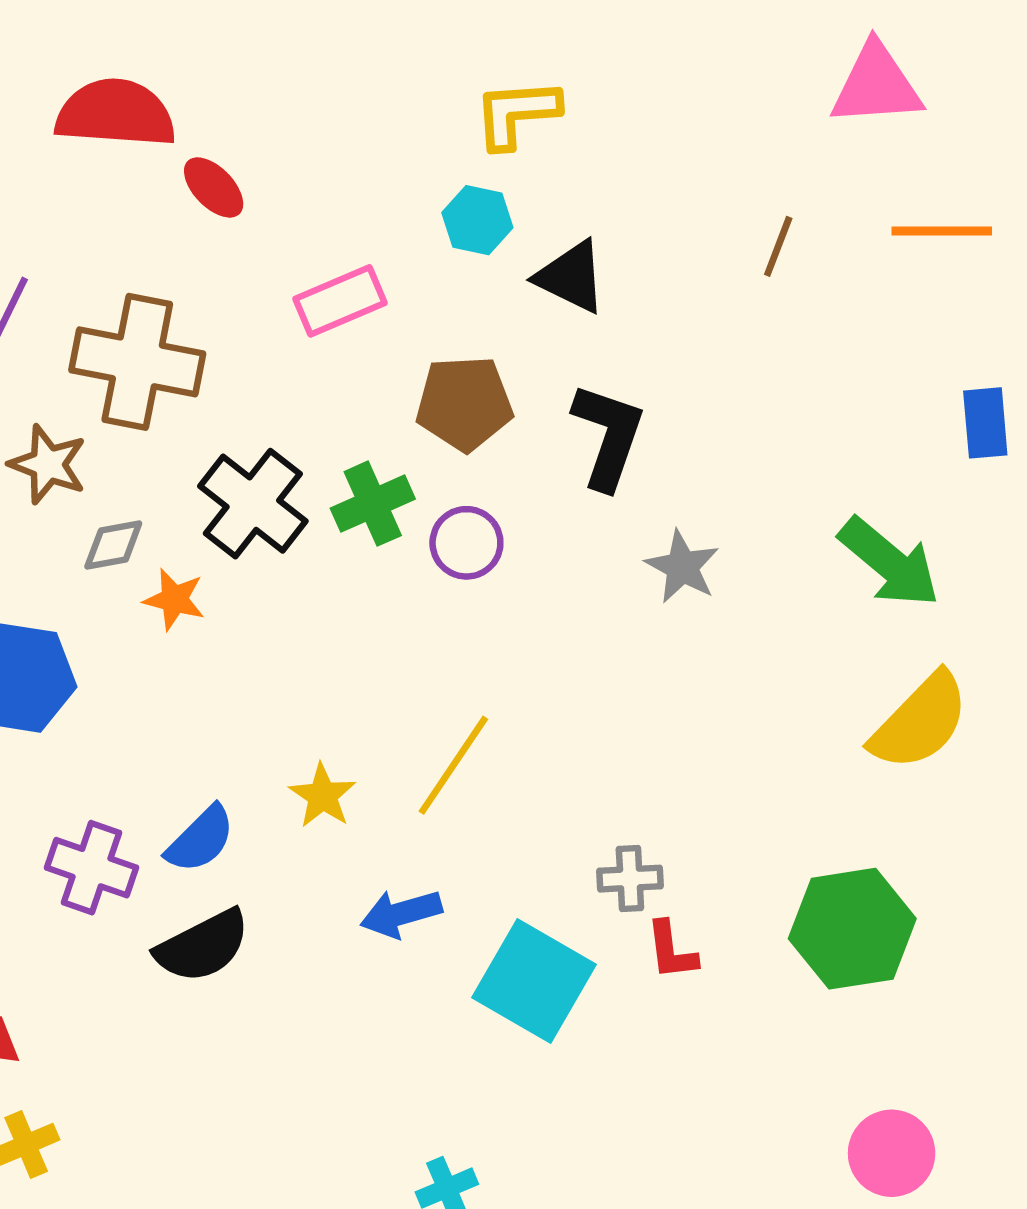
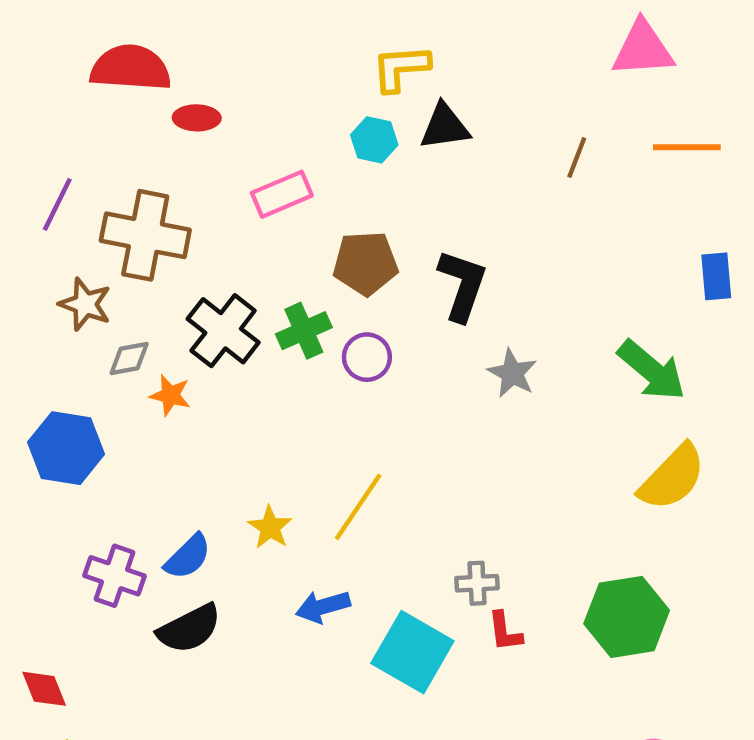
red ellipse: (214, 187) -> (197, 118), turned -45
black triangle: (571, 277) -> (445, 127), moved, turned -34

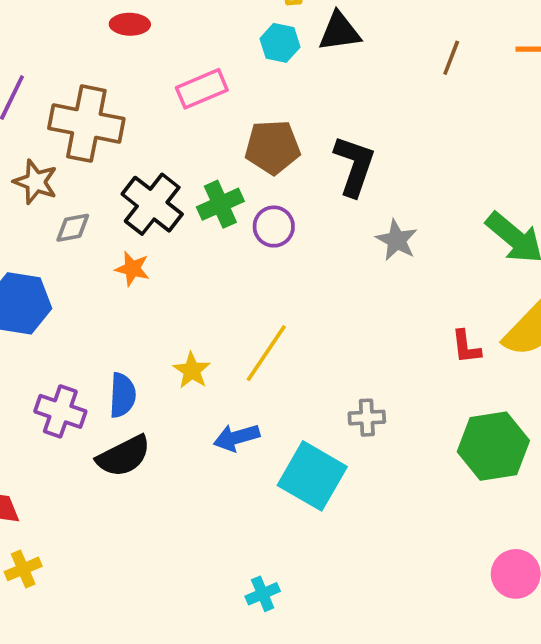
orange star: (170, 395) -> (132, 269), moved
blue semicircle: (188, 557) -> (122, 395), turned -42
red L-shape: (505, 632) -> (466, 347), moved

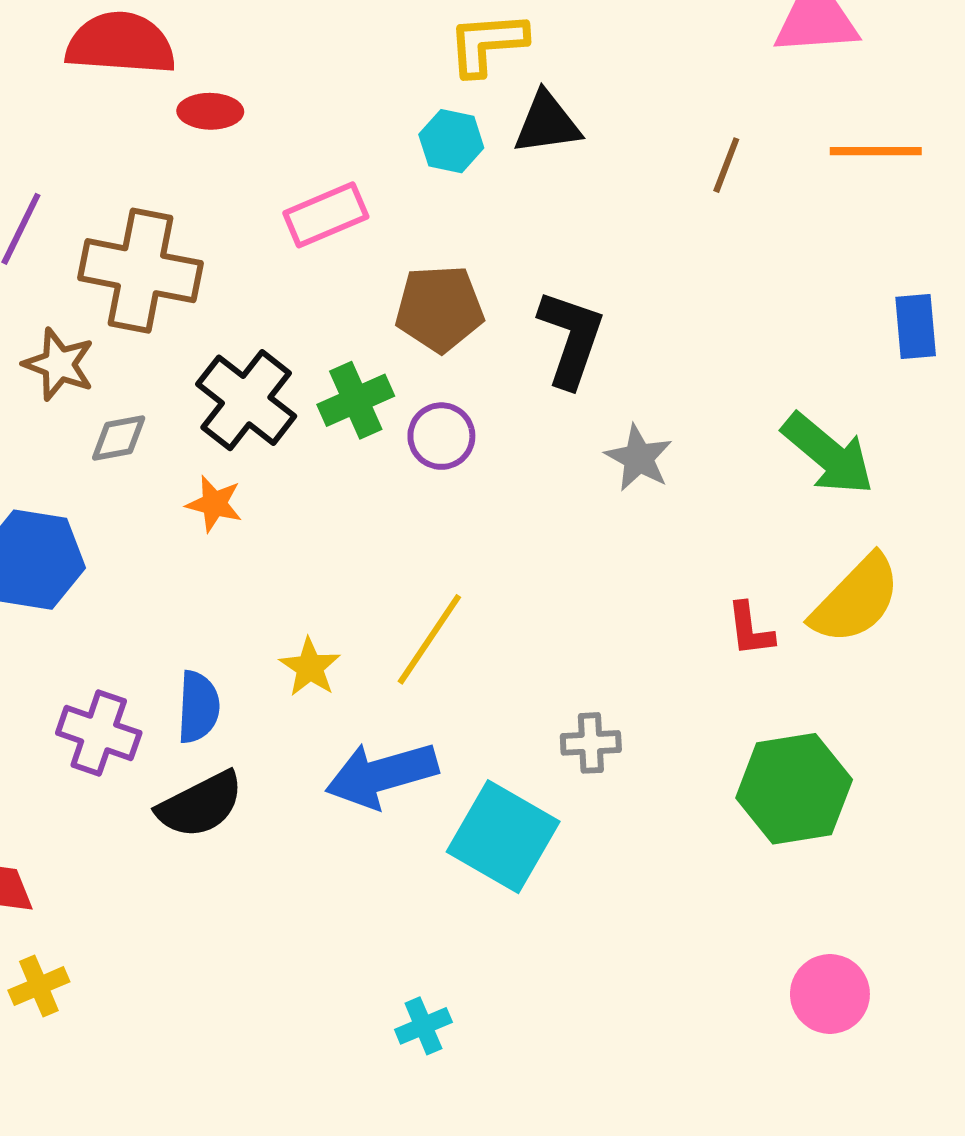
blue arrow: (237, 437) -> (382, 775), size x1.5

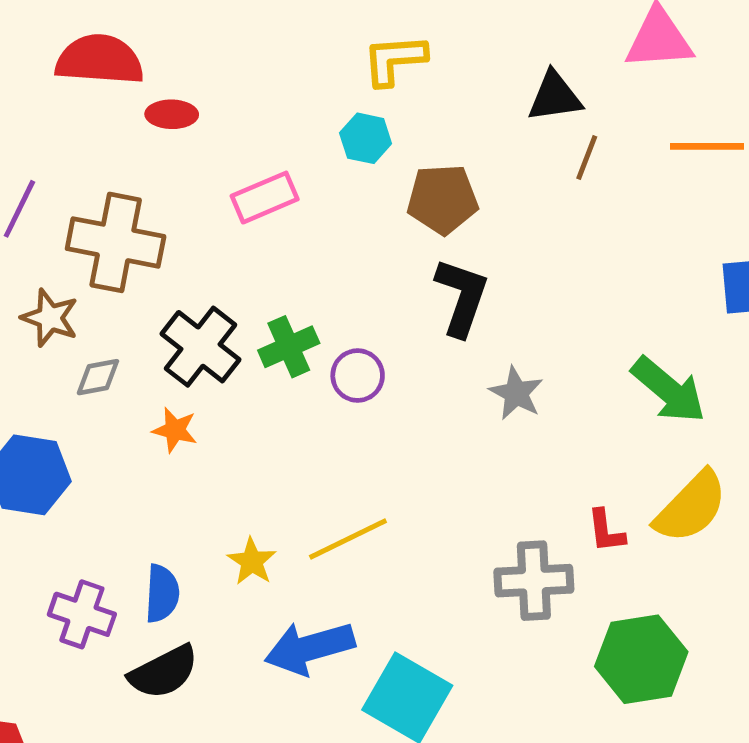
black triangle: (547, 123) -> (555, 97), moved
brown pentagon: (439, 309) -> (443, 199), moved
yellow line: (429, 639) -> (348, 539), turned 30
gray cross: (591, 743) -> (534, 581), moved, size x1.6

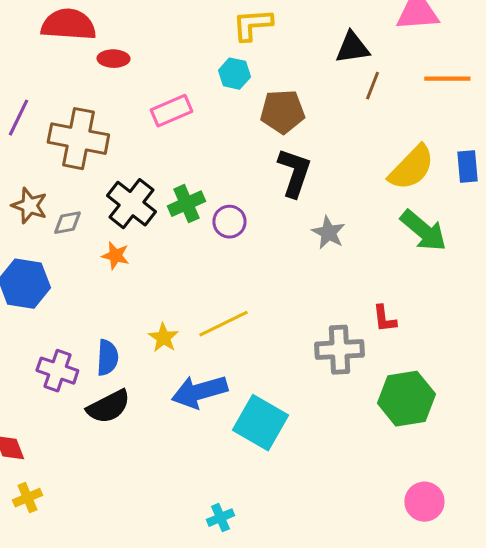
brown star: (50, 318) -> (29, 206), moved
yellow semicircle: (691, 507) -> (411, 168), moved

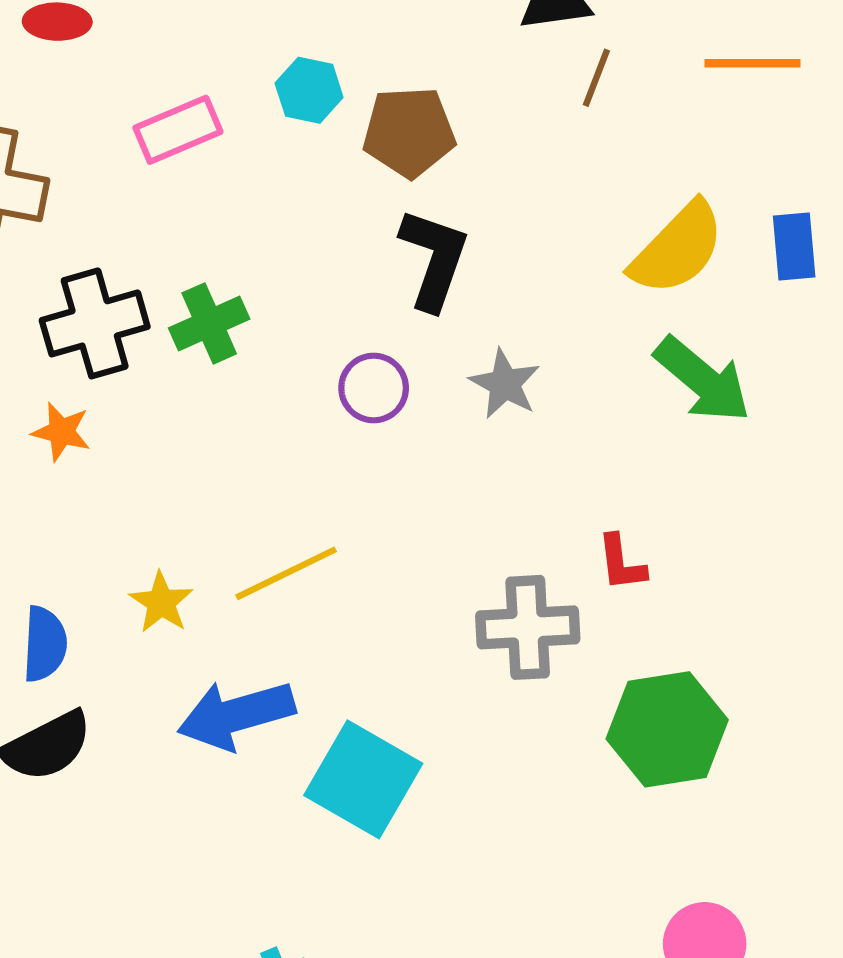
cyan hexagon: (234, 74) -> (309, 90), moved
black cross: (131, 204) -> (95, 323), turned 36
purple circle: (229, 222) -> (374, 388), moved

